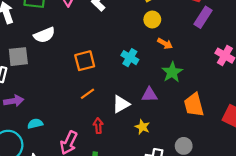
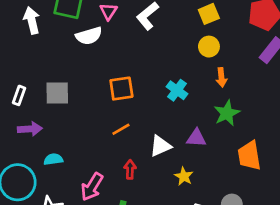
white semicircle: (44, 35) -> (89, 36), moved
orange arrow: (165, 44) -> (221, 77), turned 48
gray square: (18, 57) -> (57, 93), moved

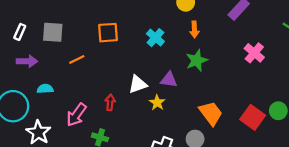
orange line: (121, 129) -> (77, 60), moved
orange trapezoid: (249, 156) -> (211, 113), moved, turned 148
yellow star: (184, 176) -> (157, 103), moved

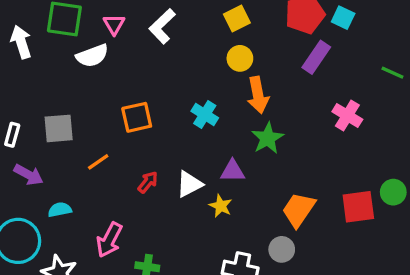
orange arrow: (194, 29) -> (258, 95), size x1.5
purple arrow: (27, 61) -> (28, 175), turned 36
red arrow: (110, 102) -> (148, 182), moved, turned 42
orange trapezoid: (211, 113) -> (299, 210), turned -100
red square: (253, 117) -> (358, 207), turned -35

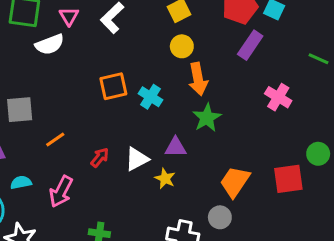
orange square: (137, 117) -> (113, 86), moved
green circle: (393, 192) -> (318, 154), moved
pink arrow: (109, 240) -> (61, 192), moved

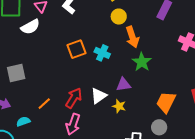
orange line: (55, 139) -> (44, 104), moved
red arrow: (100, 157) -> (74, 98), size x1.5
pink arrow: (61, 192) -> (73, 124), moved

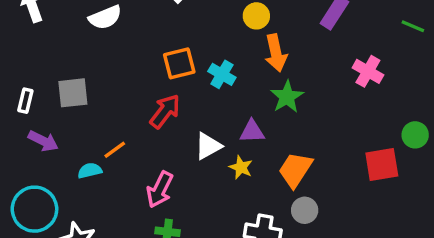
red arrow: (74, 98) -> (165, 111), moved
orange trapezoid: (166, 102) -> (295, 170), moved
cyan semicircle: (23, 121) -> (90, 171), moved

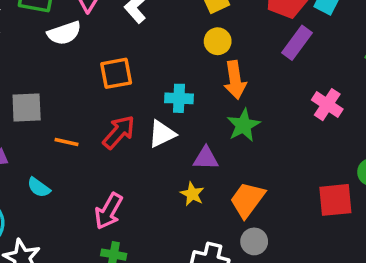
orange square: (179, 63) -> (116, 73), moved
cyan cross: (222, 74) -> (179, 98), turned -32
white triangle: (208, 146) -> (162, 134), moved
orange line: (115, 150) -> (67, 142), moved, turned 45
cyan semicircle: (90, 171) -> (39, 187), turned -135

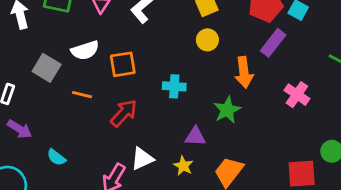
white semicircle: (64, 33) -> (85, 50), moved
orange arrow: (235, 80) -> (244, 72), moved
gray square: (27, 108) -> (47, 68), moved, turned 32
white triangle: (162, 134) -> (142, 159), moved
orange line: (67, 142) -> (82, 95), moved

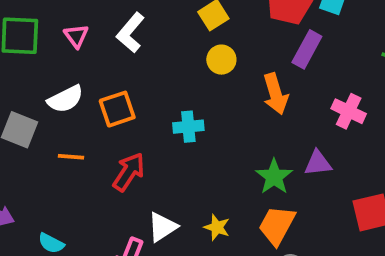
green star: (227, 110) -> (274, 177), moved
purple triangle: (195, 136) -> (318, 163), moved

